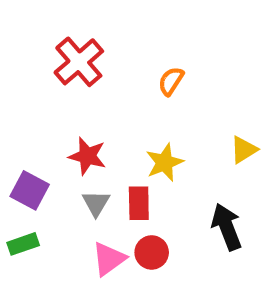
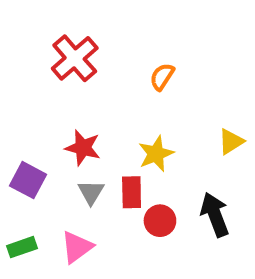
green rectangle: (23, 244) -> (22, 247), moved
red circle: (152, 252) -> (160, 221), moved
pink triangle: (109, 259) -> (77, 247), moved

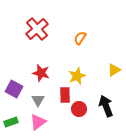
gray triangle: (91, 192) -> (38, 100), moved

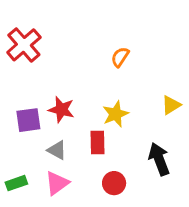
red cross: (37, 29) -> (24, 45), moved
purple square: (14, 89) -> (28, 120), moved, turned -36
gray triangle: (38, 100) -> (57, 150), turned -32
red circle: (79, 109) -> (114, 183), moved

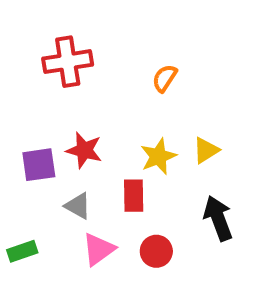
red cross: (24, 45) -> (68, 62), moved, turned 32
yellow triangle: (171, 105) -> (206, 150), moved
pink triangle: (57, 183) -> (99, 249), moved

